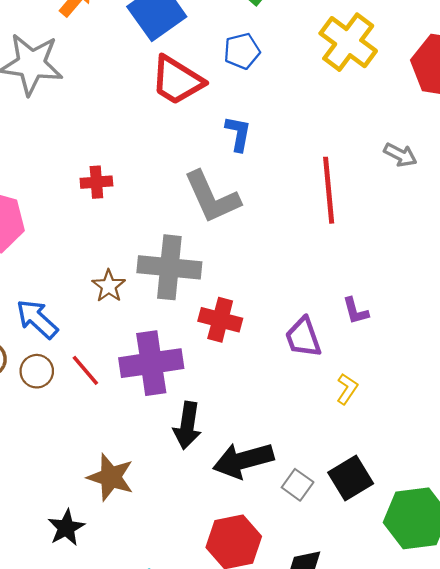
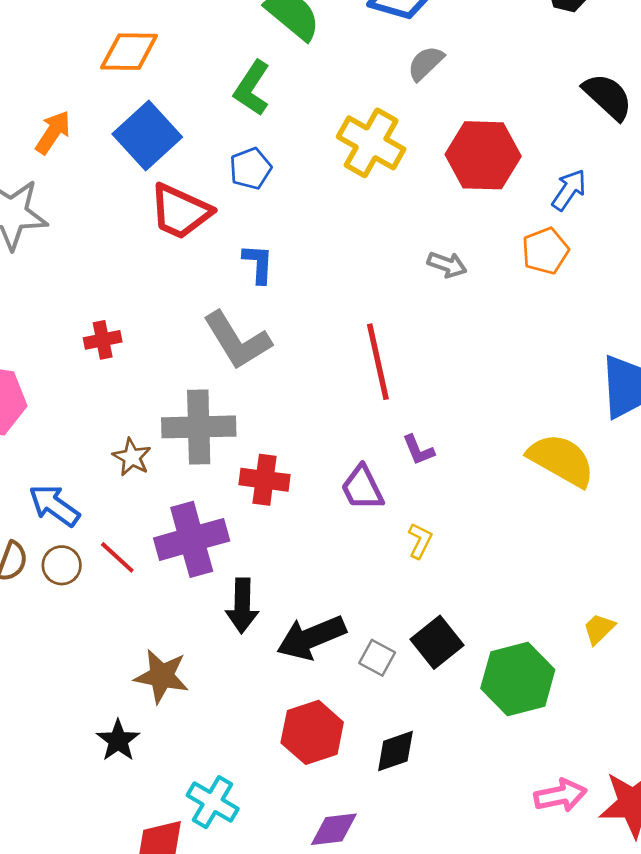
red line: (329, 190) -> (378, 362), moved

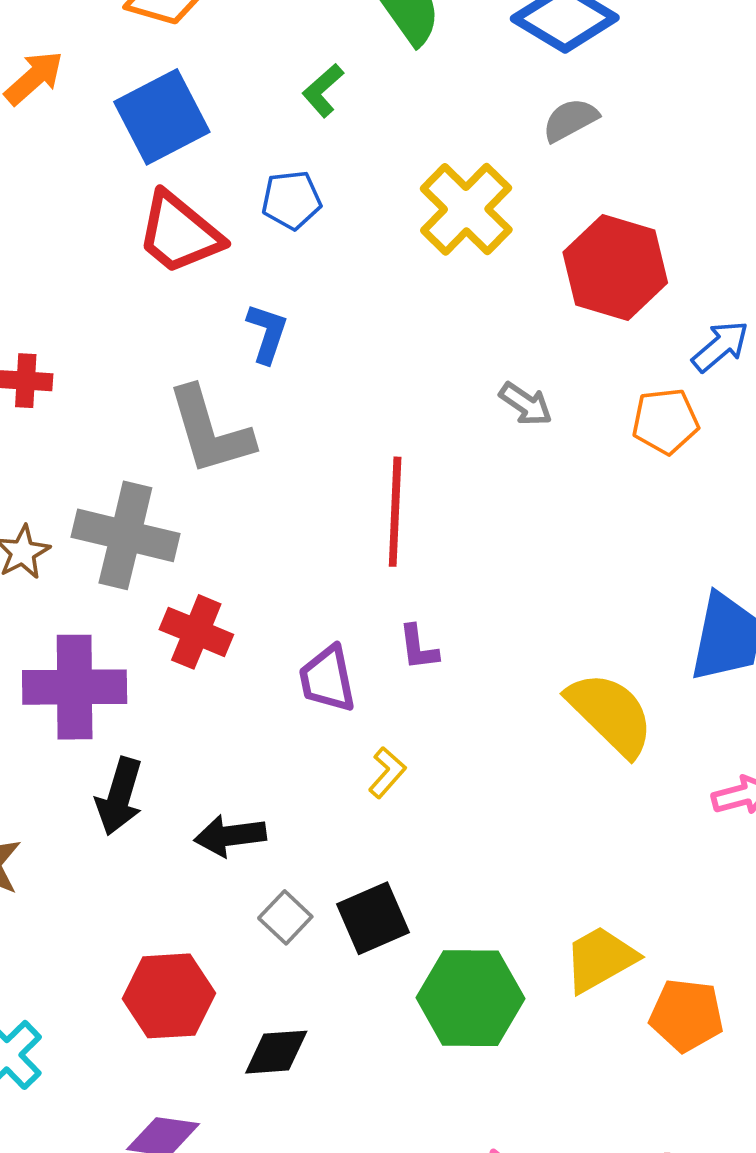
green L-shape: (252, 88) -> (323, 90), size x0.7
yellow trapezoid: (599, 629) -> (600, 959), size x1.6
black arrow: (311, 638) -> (230, 836), moved, size x0.7

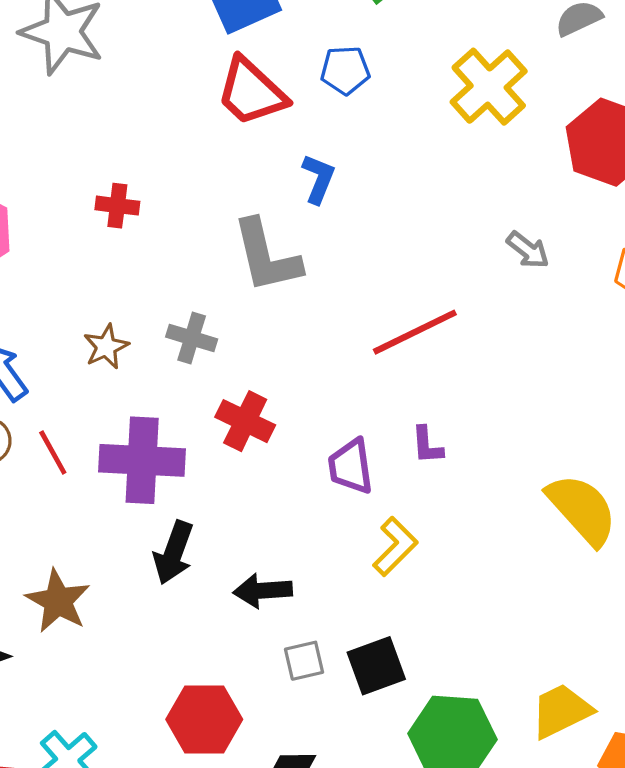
red line: (395, 512) -> (415, 332), turned 58
gray cross: (125, 535) -> (192, 338), size x0.6
yellow L-shape: (387, 773) -> (395, 546), size x1.4
gray square: (285, 917) -> (304, 661), turned 30

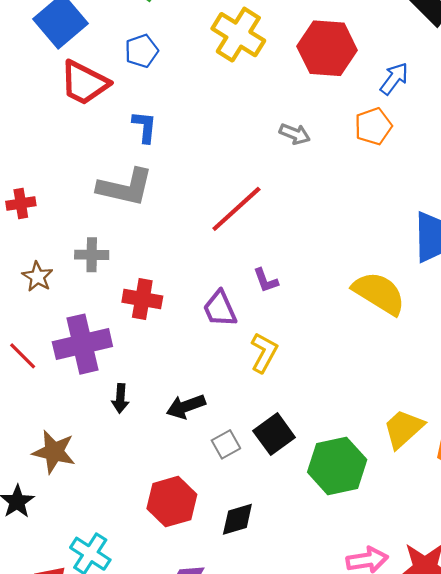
red cross: (117, 206) -> (21, 203), moved
gray L-shape: (267, 256) -> (125, 187), turned -48
black arrow: (174, 553) -> (120, 398), size x0.7

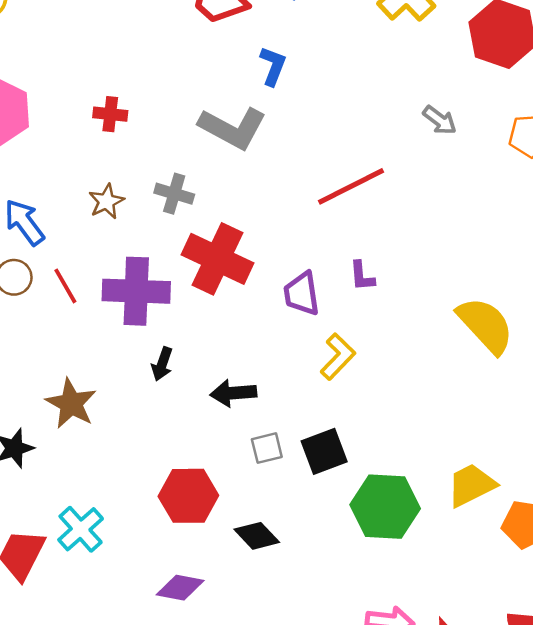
red cross: (142, 299) -> (217, 259), size x1.5
black diamond: (237, 519) -> (257, 536), turned 48

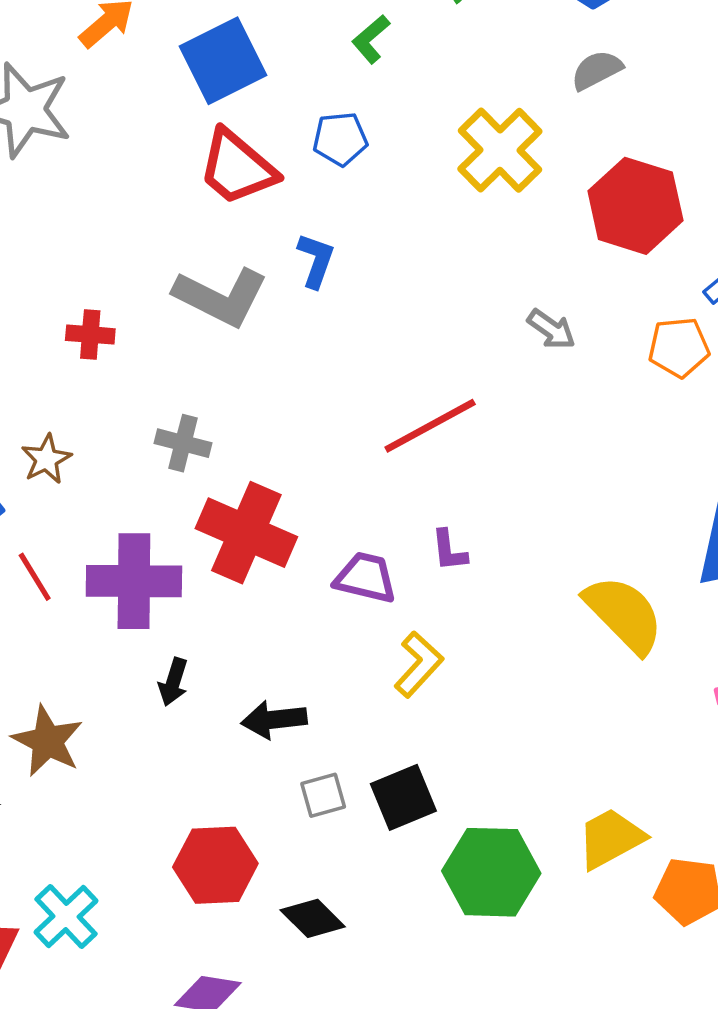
gray L-shape: (233, 128) -> (221, 297), moved
brown star: (106, 201) -> (46, 459), moved
purple trapezoid: (302, 294) -> (365, 578), turned 114

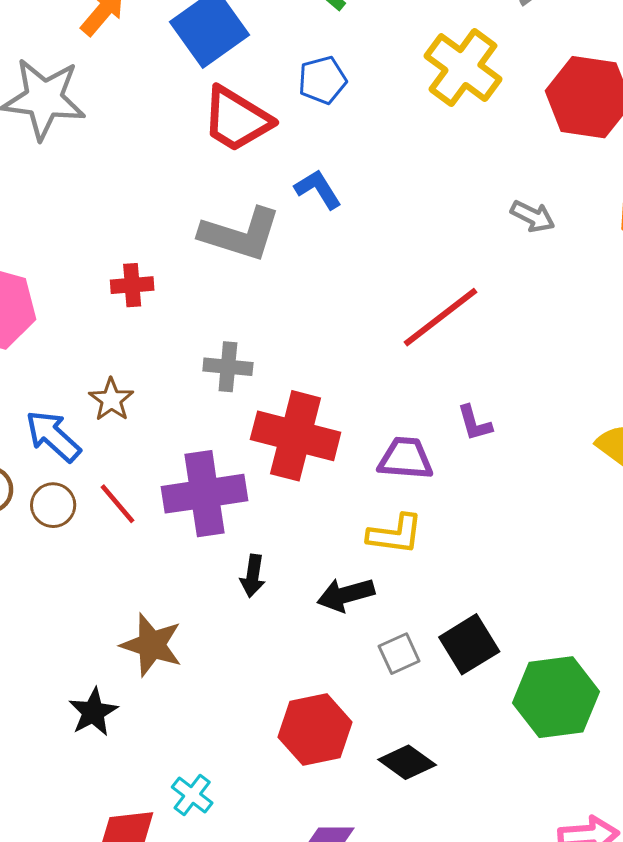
blue L-shape: (316, 260) -> (318, 189), turned -42
yellow L-shape: (419, 664) -> (395, 534), moved, turned 64
cyan cross: (66, 917) -> (192, 795), size x0.7

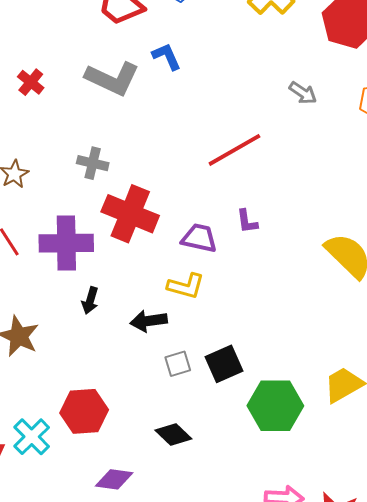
red cross: (132, 285) -> (31, 82), moved, turned 36
red hexagon: (315, 730) -> (84, 411), moved
cyan cross: (192, 795) -> (32, 437), size x1.4

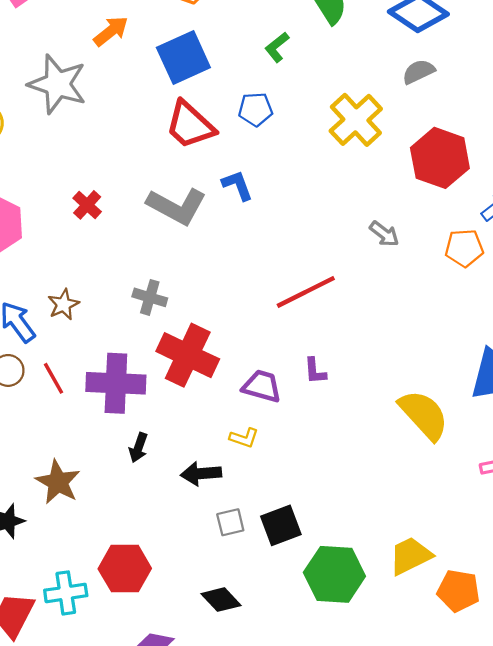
yellow L-shape: (186, 286) -> (244, 438), size x0.7
cyan cross: (32, 437) -> (66, 593), turned 33

